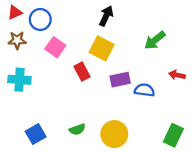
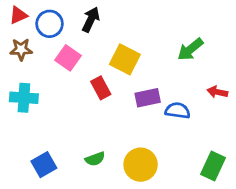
black arrow: (106, 16) -> (91, 20), moved

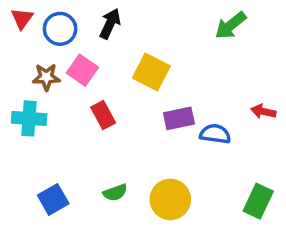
red triangle: (18, 15) -> (22, 19), turned -30
brown star: (21, 49) -> (46, 77), moved
green arrow: (190, 49) -> (231, 25), moved
red rectangle: (101, 88) -> (103, 115), moved

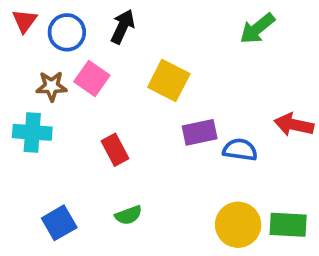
red arrow: (263, 112) -> (294, 125), size x1.4
red rectangle: (103, 115) -> (115, 150), moved
yellow circle: (170, 199) -> (238, 225), moved
green rectangle: (258, 201) -> (288, 225), turned 68

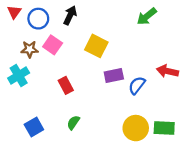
cyan cross: (32, 132) -> (19, 76), turned -35
blue semicircle: (240, 150) -> (137, 85), turned -60
green semicircle: (128, 215) -> (73, 123), turned 144

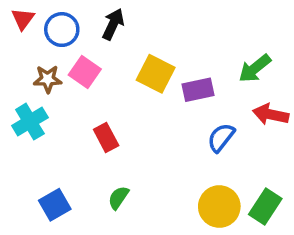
green arrow: (147, 16) -> (255, 68), moved
purple rectangle: (114, 76) -> (198, 90), moved
green rectangle: (164, 128) -> (265, 207), turned -60

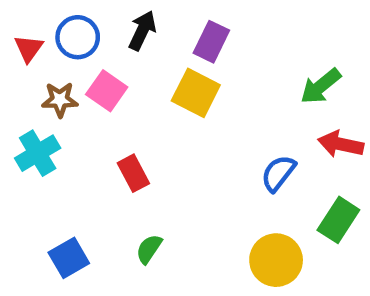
red triangle: (23, 19) -> (29, 48), moved
purple rectangle: (198, 90) -> (211, 42), moved, turned -52
green rectangle: (265, 207) -> (338, 220), moved

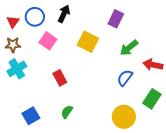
purple rectangle: (211, 42) -> (116, 19), moved
green arrow: (321, 86) -> (129, 48), moved
brown star: (60, 100) -> (13, 45), moved

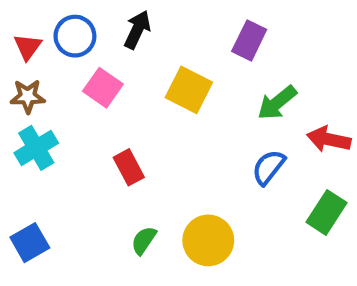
blue square: (31, 116) -> (30, 243), moved
yellow circle: (124, 117) -> (208, 240), moved

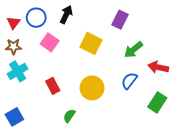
red rectangle: (129, 167) -> (53, 86), moved
yellow circle: (208, 240) -> (92, 88), moved

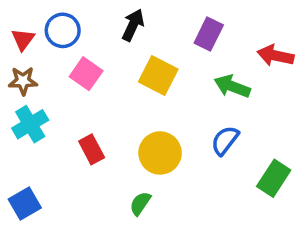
black arrow: (66, 14) -> (133, 25), moved
green arrow: (133, 50) -> (232, 86), turned 60
red arrow: (158, 67) -> (275, 56), moved
green semicircle: (69, 116) -> (140, 203), moved

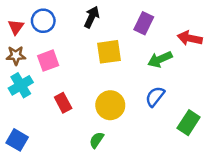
pink square: (86, 74) -> (48, 61), moved, turned 35
yellow square: (158, 75) -> (109, 52), turned -35
green arrow: (232, 86) -> (160, 59), turned -45
blue square: (25, 203) -> (17, 140), turned -30

